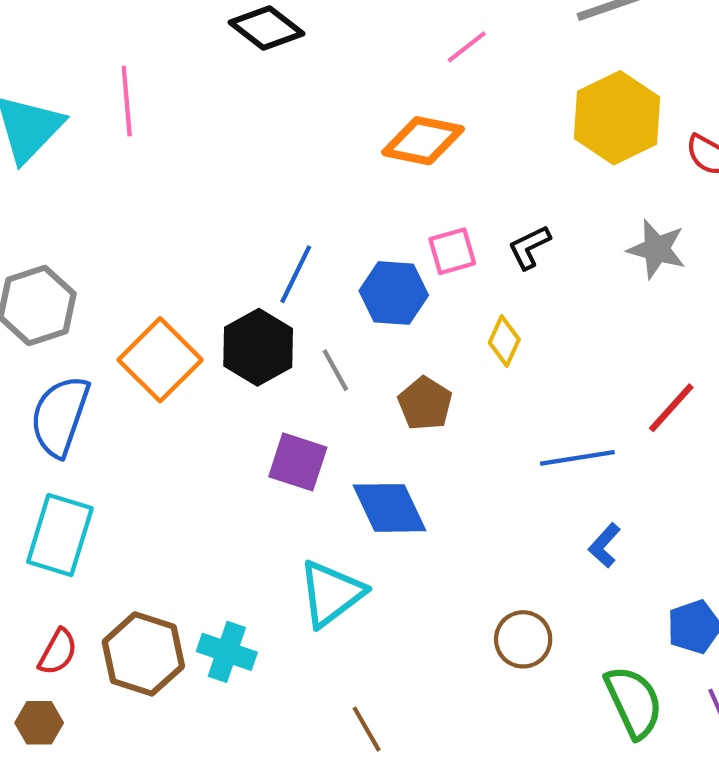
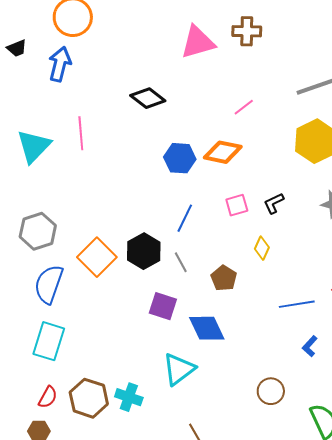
blue line: (296, 274) -> (185, 218), moved
blue hexagon: (394, 293) -> (180, 158), moved

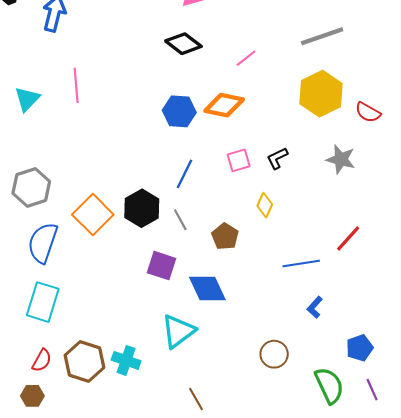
black diamond: (148, 98) -> (183, 44), moved
cyan triangle: (34, 146) -> (27, 99), size x0.7

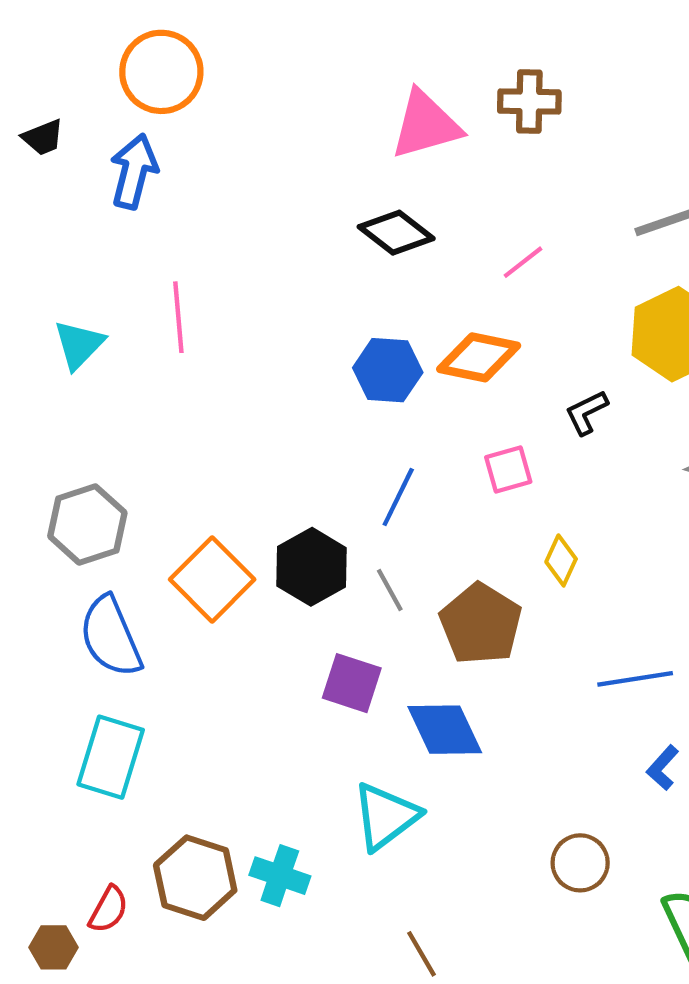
black L-shape: (277, 158) -> (586, 412), moved
brown pentagon: (225, 236) -> (481, 624), size x1.5
blue semicircle: (43, 243) -> (111, 637), turned -42
red semicircle: (42, 360) -> (108, 909), moved
brown hexagon: (32, 396) -> (54, 947), moved

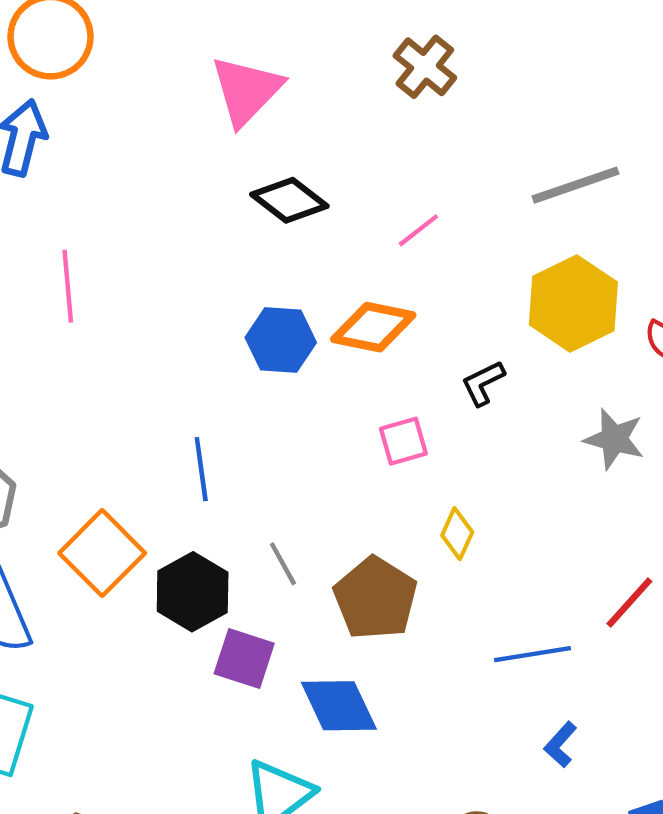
brown cross: (529, 102) -> (425, 67), turned 38
pink triangle: (426, 125) -> (246, 90), moved, turned -30
blue line: (398, 497) -> (201, 469), moved, turned -34
black hexagon: (312, 567) -> (193, 592), moved

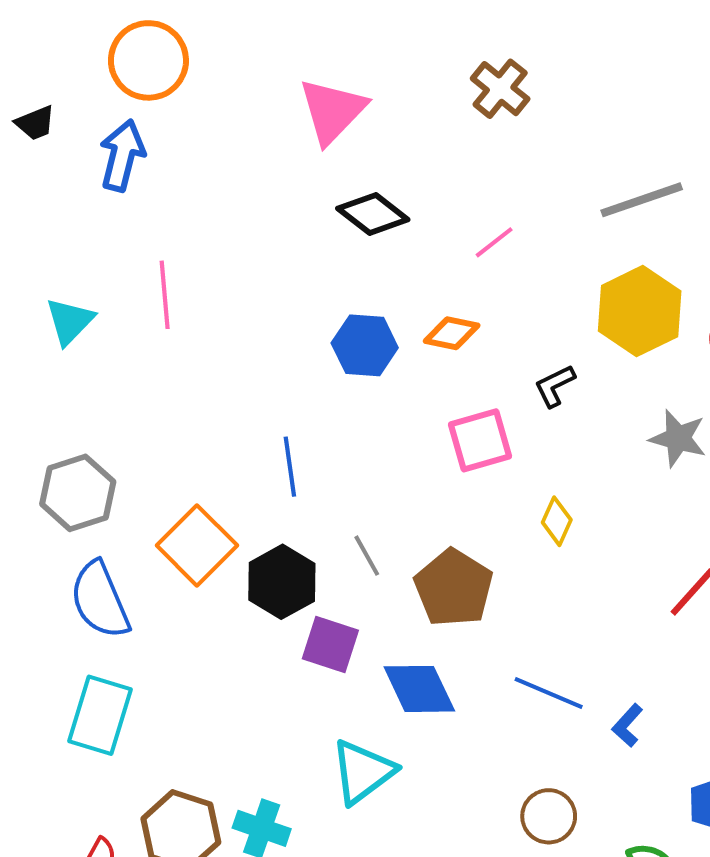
orange diamond: (373, 327) -> (452, 333), size x0.7
pink square: (403, 441) -> (480, 440), size x1.4
yellow diamond: (457, 534) -> (557, 521), moved
blue line: (532, 654) -> (549, 693), moved, turned 32

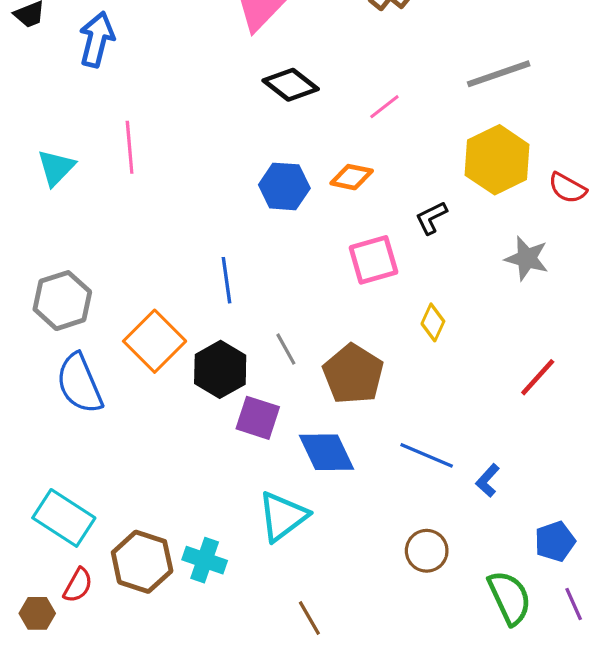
cyan rectangle: (100, 715) -> (64, 518), moved, turned -74

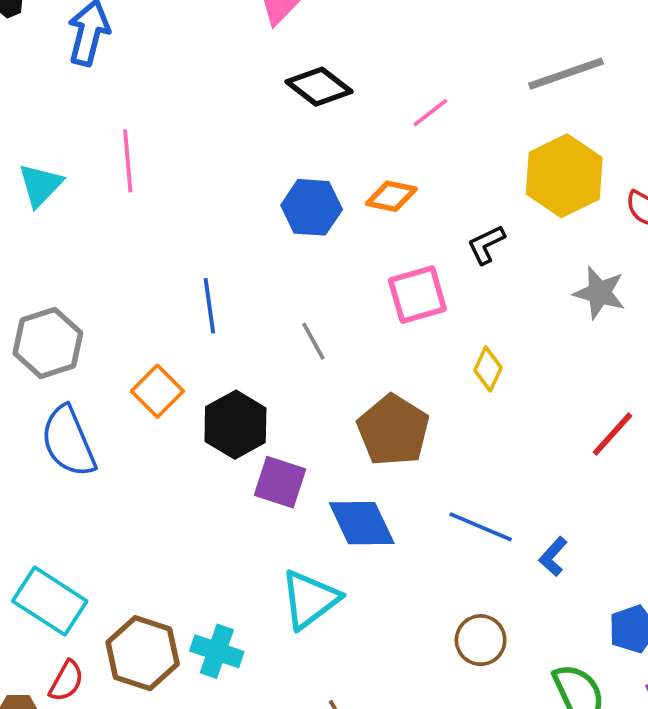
blue line: (226, 280) -> (209, 306), moved
orange square: (155, 341) -> (157, 391), size x0.7
gray line: (286, 349) -> (313, 341), moved

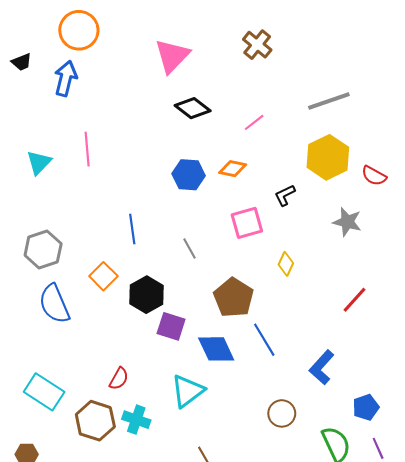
blue line: (481, 527) -> (264, 340), moved, turned 36
blue L-shape: (553, 557) -> (322, 367), size x1.6
red semicircle: (66, 681) -> (119, 379), moved

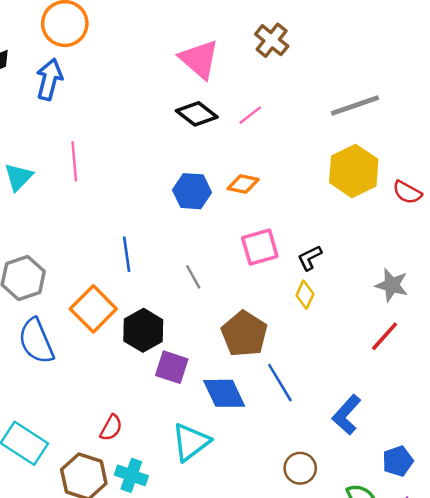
pink triangle: (172, 56) -> (199, 59), moved, turned -33
pink line: (254, 122) -> (250, 115), moved
black L-shape: (285, 195) -> (310, 258), moved
gray star: (347, 222) -> (392, 285), moved
orange square: (103, 276) -> (93, 309), size x1.4

